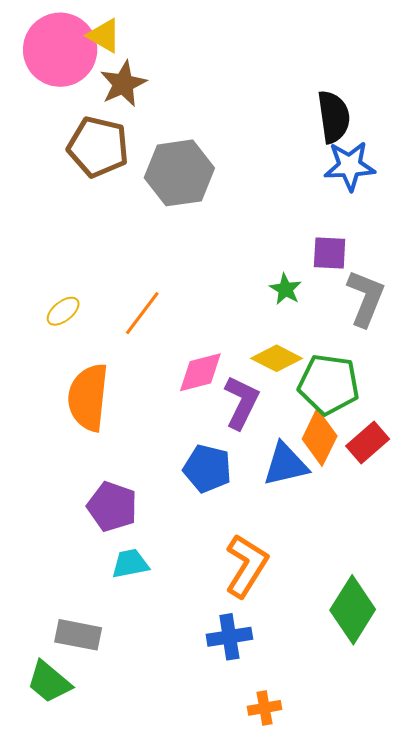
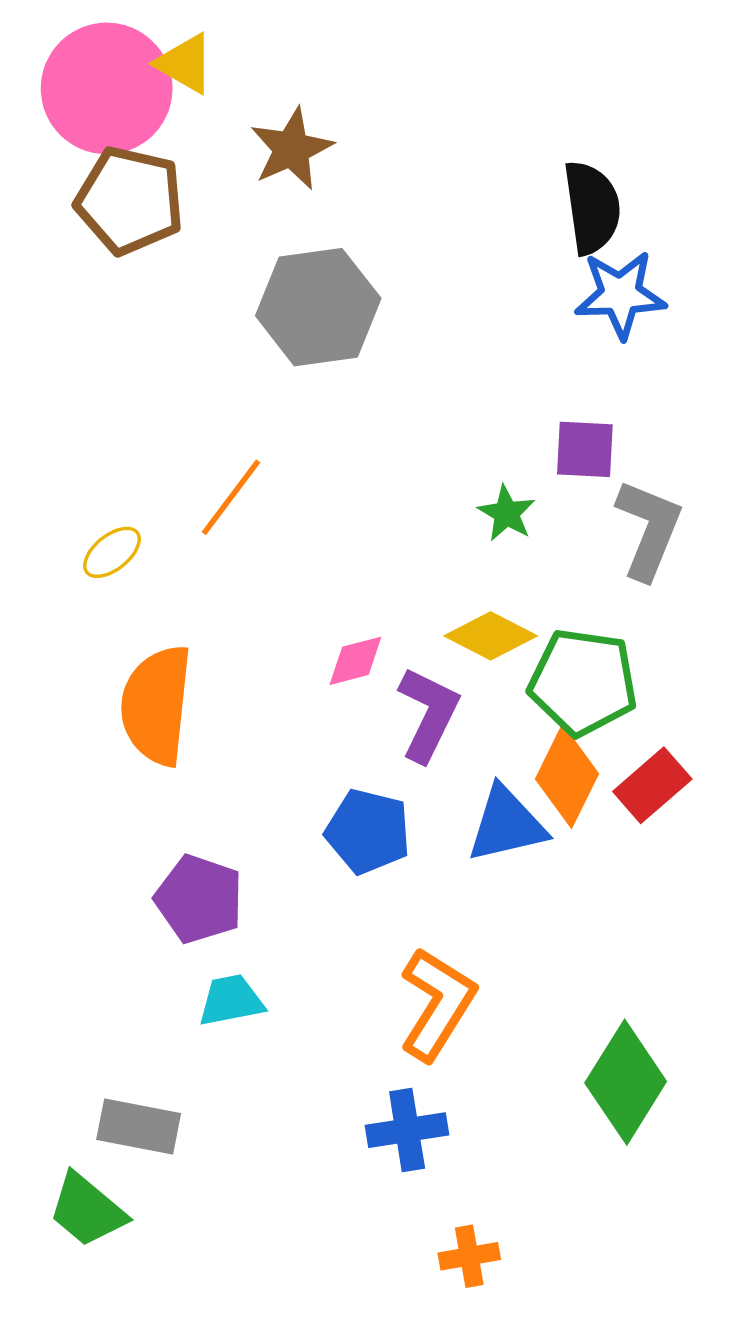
brown star: (123, 84) -> (292, 149), moved
brown pentagon: (98, 147) -> (130, 200), moved
orange line: (142, 313) -> (231, 497), moved
pink diamond: (200, 372) -> (355, 661), size x0.7

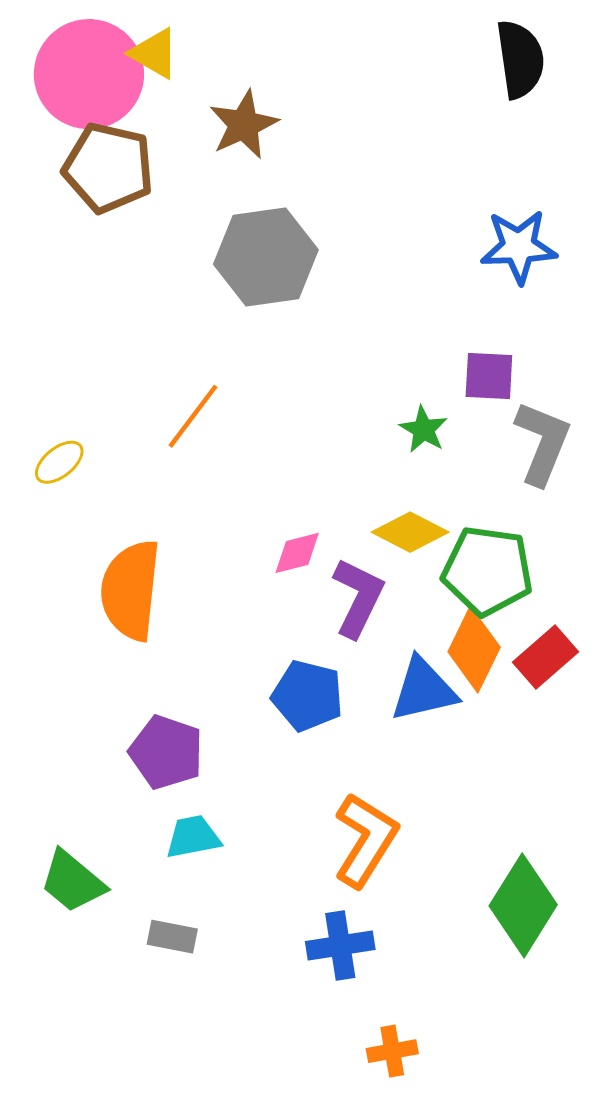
black semicircle: (592, 208) -> (520, 59), moved
yellow ellipse: (112, 552) -> (59, 462), moved
gray rectangle: (139, 1127) -> (172, 937), moved, size x0.7
green trapezoid: (87, 1210) -> (73, 882), moved

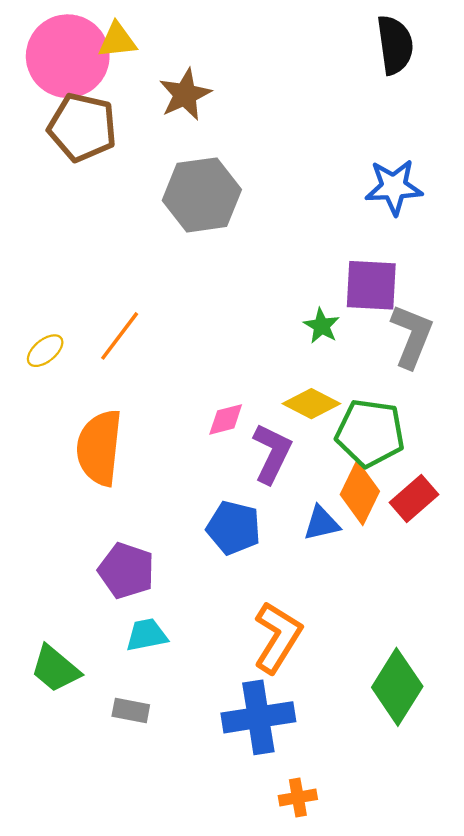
yellow triangle: (154, 53) -> (117, 40), turned -36
purple square: (489, 376) -> (371, 285), size x1.4
orange line: (193, 416) -> (120, 336), moved
blue triangle: (424, 690) -> (322, 523), size x0.7
blue cross: (340, 946) -> (258, 717), size x1.4

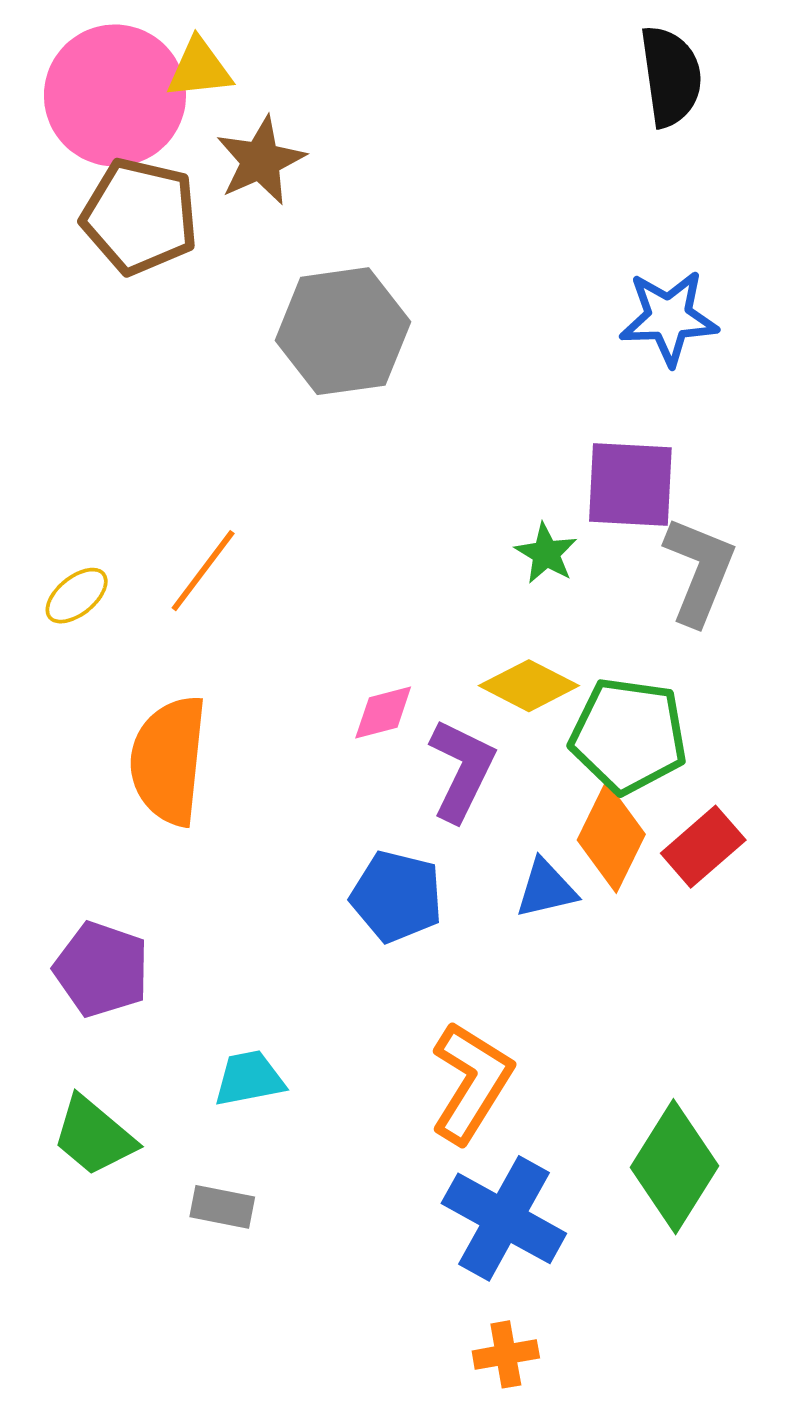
brown star: (185, 95) -> (261, 161), moved
purple pentagon: (126, 571) -> (102, 969), moved
blue cross: (258, 717) -> (504, 1218), moved, turned 38

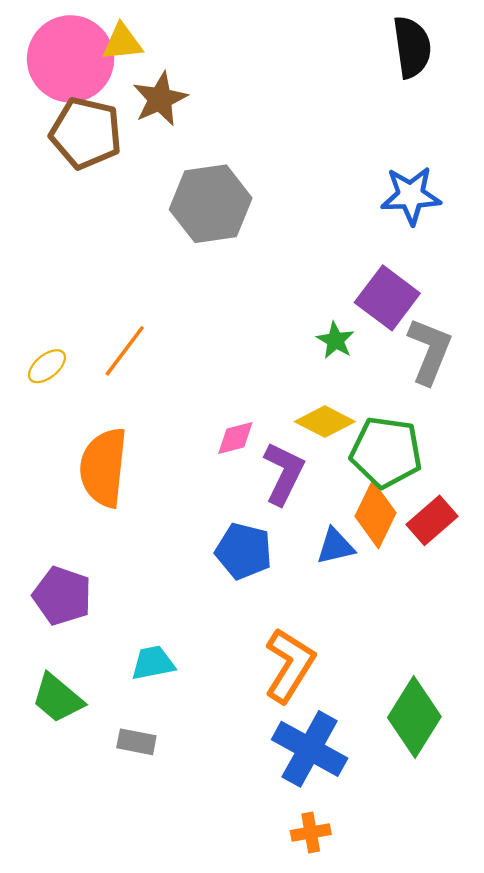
purple square: (630, 484) -> (387, 298), turned 34

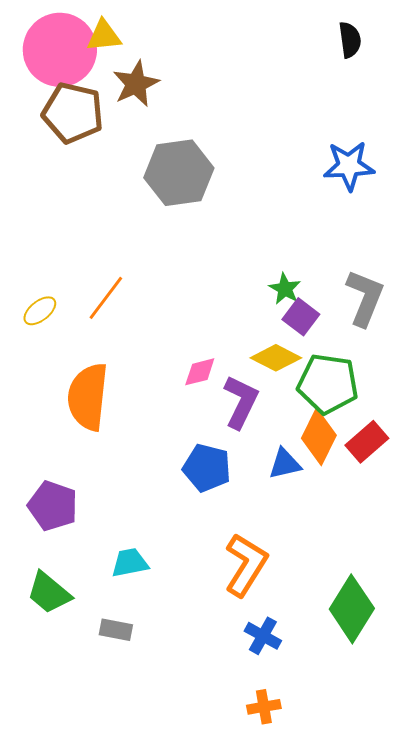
black semicircle: (412, 47) -> (350, 40), size x0.7
purple square: (387, 298) -> (301, 317), moved, size x0.7
blue cross: (310, 749) -> (263, 636), size x0.6

